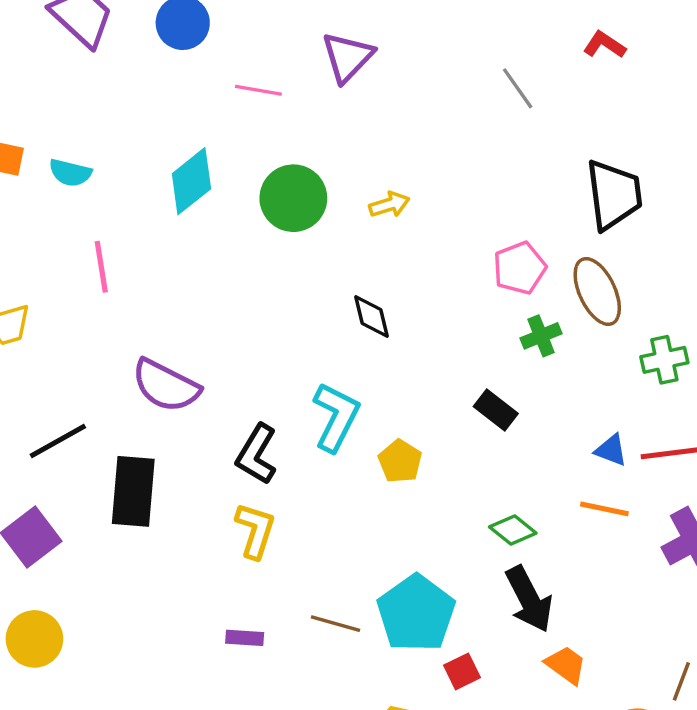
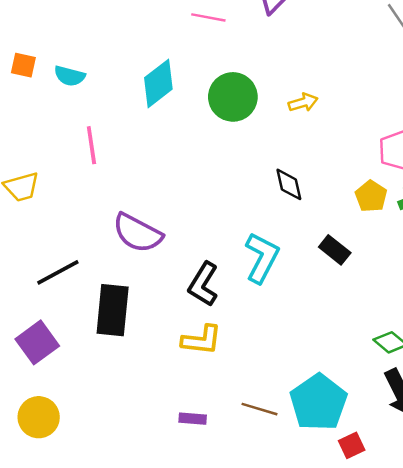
black rectangle: (496, 410) -> (335, 250), moved
yellow pentagon: (400, 461) -> (371, 196), moved
yellow L-shape: (255, 530) -> (202, 340), turned 78

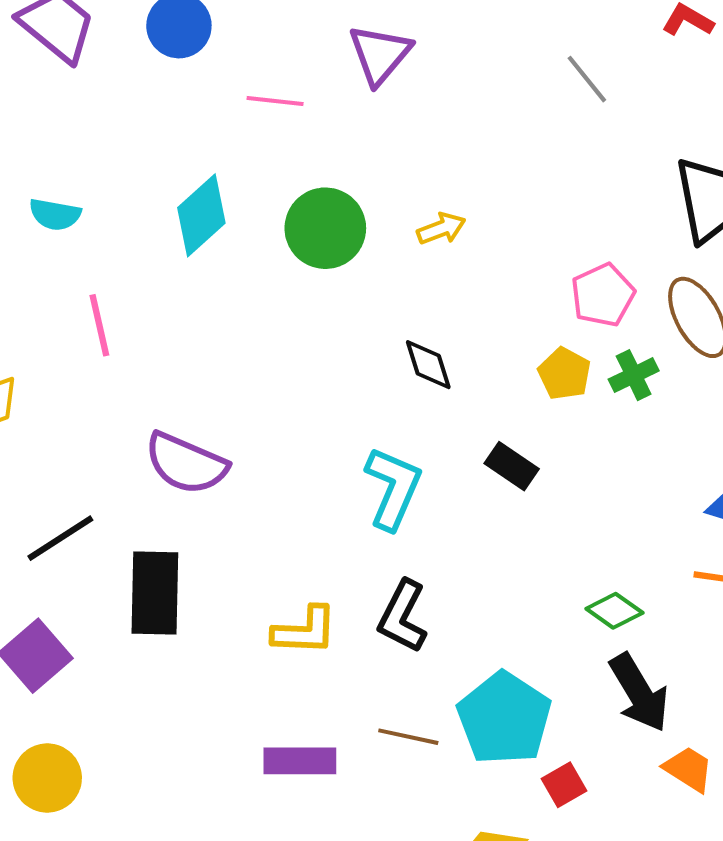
black L-shape: (203, 284) -> (403, 617), moved
purple rectangle: (193, 419) -> (300, 761), size x1.6

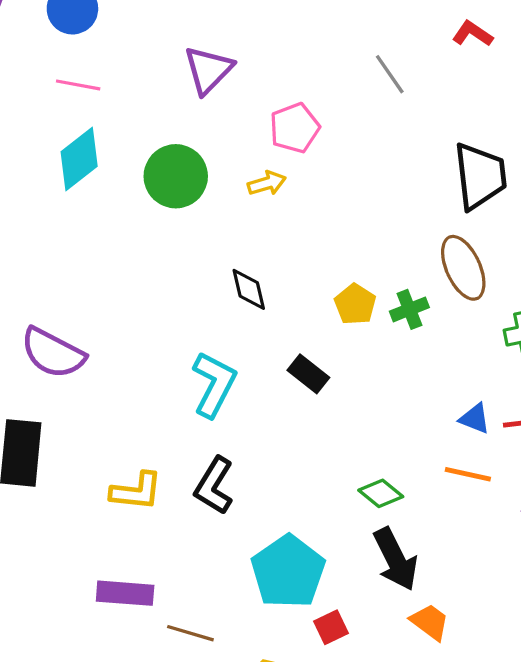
purple triangle: (380, 54) -> (208, 70), moved
pink line: (275, 101) -> (78, 85), moved
pink pentagon: (603, 295) -> (295, 128), moved
brown line: (408, 737) -> (190, 633), moved

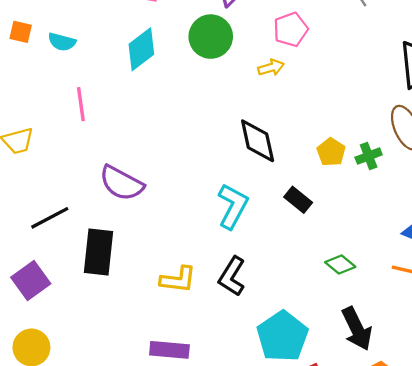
green circle: (176, 176) -> (211, 37), moved
black diamond: (249, 289) -> (258, 141), size x1.5
green diamond: (381, 493) -> (340, 265), moved

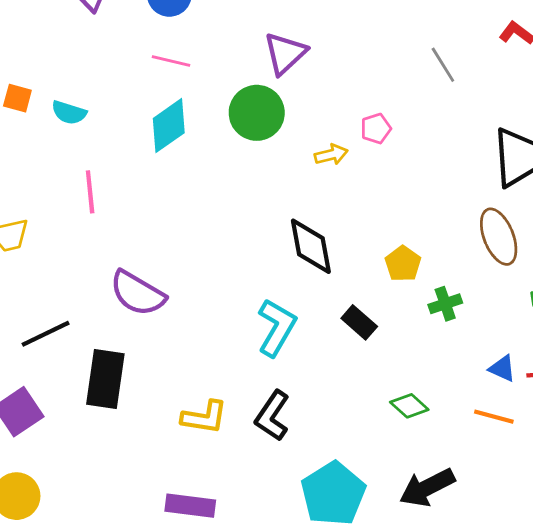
pink pentagon: (291, 29) -> (376, 129), moved, size x0.7
green cross: (369, 156) -> (445, 304), moved
black arrow: (357, 329) -> (427, 487), turned 87

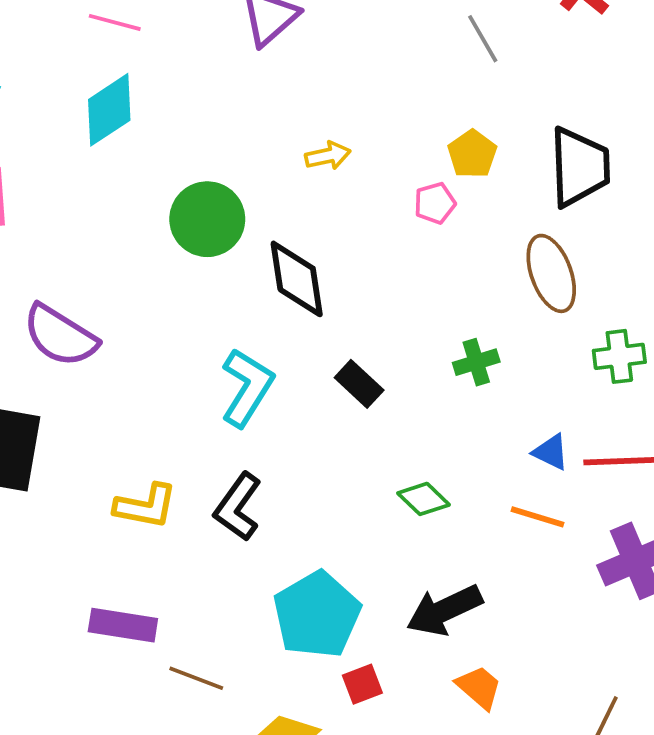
green circle: (257, 113) -> (207, 219), moved
pink pentagon: (376, 129) -> (435, 203), moved
yellow pentagon: (403, 264) -> (472, 154), moved

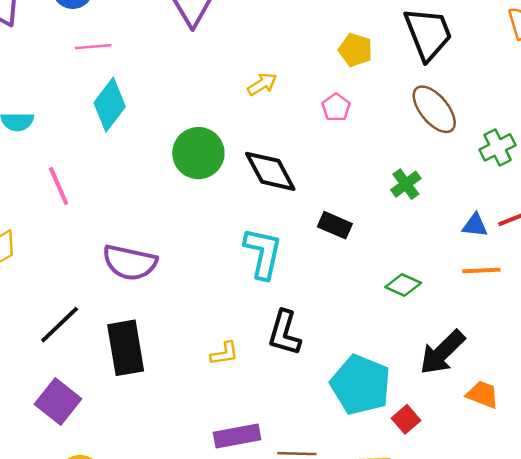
pink pentagon: (435, 203) -> (336, 107), moved
yellow L-shape: (146, 506) -> (224, 354), size x0.7

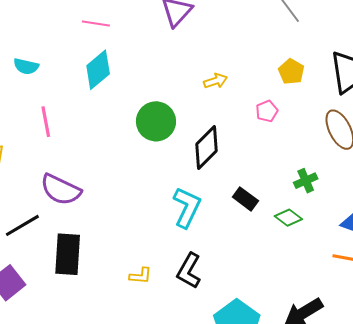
black diamond: (270, 171) -> (206, 148), turned 60
purple semicircle: (130, 263) -> (61, 190), moved
green diamond: (403, 285) -> (288, 218), moved

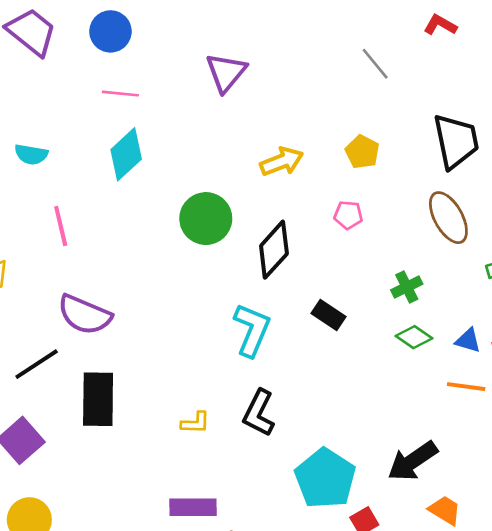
yellow pentagon: (291, 72) -> (362, 152), moved
yellow arrow: (216, 81) -> (282, 161), size x1.4
pink pentagon: (267, 111) -> (348, 215), moved, turned 30
green diamond: (288, 218) -> (414, 337), moved

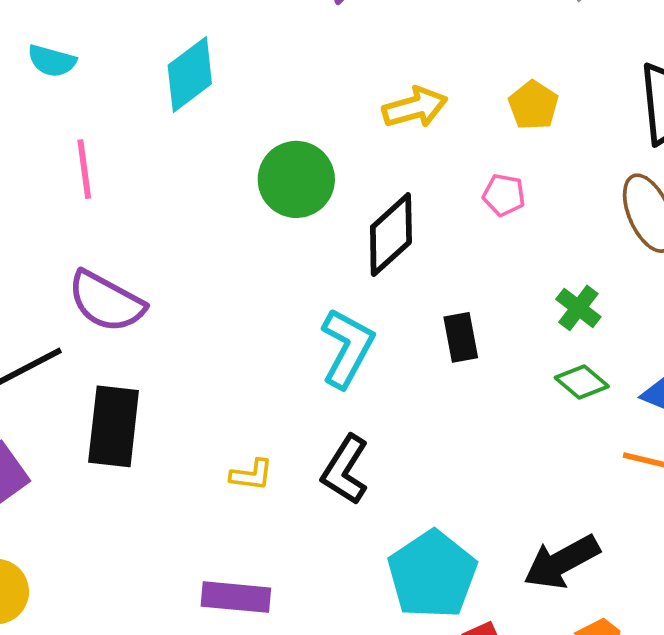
green cross: (407, 287) -> (578, 308), turned -32
black rectangle: (329, 315) -> (461, 337), turned 40

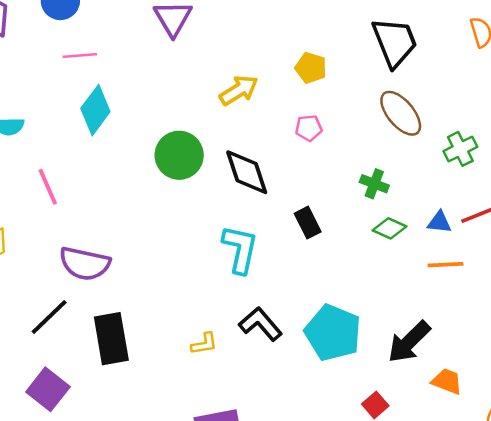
black diamond: (391, 235) -> (247, 172), turned -50
black L-shape: (345, 470) -> (261, 324), turned 123
cyan pentagon: (432, 575) -> (333, 333), moved

